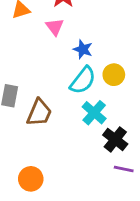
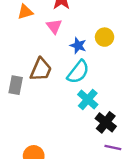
yellow circle: (114, 75) -> (105, 37), moved
brown trapezoid: (39, 113) -> (41, 70), moved

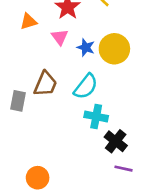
yellow circle: (105, 37) -> (114, 49), size x1.5
blue star: (78, 45) -> (86, 47), moved
cyan cross: (88, 100) -> (96, 116), turned -30

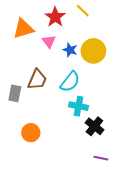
orange triangle: (28, 21) -> (23, 29), size x1.5
purple line: (124, 169) -> (101, 158), moved
orange circle: (38, 178) -> (31, 133), moved

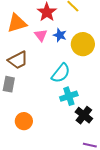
blue star: (70, 50) -> (60, 35), moved
brown trapezoid: (37, 80) -> (18, 60), moved, turned 40
cyan cross: (79, 106) -> (69, 96), turned -30

